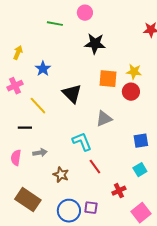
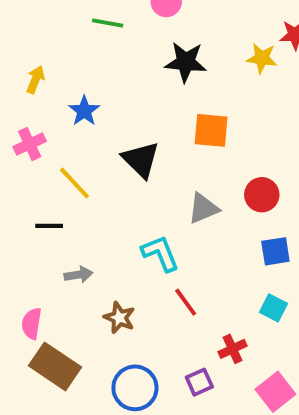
yellow star: (134, 72) -> (262, 58), moved
red circle: (131, 92) -> (262, 195), moved
pink semicircle: (16, 158) -> (32, 323), moved
cyan square: (140, 170) -> (273, 308), turned -32
purple square: (91, 208) -> (199, 382), moved, turned -32

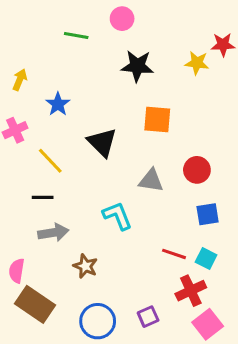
gray triangle: (203, 208) -> (151, 181), turned 32
black line: (49, 226) -> (43, 197), moved
gray arrow: (78, 275) -> (53, 233), size x1.4
red line: (186, 302) -> (174, 254), moved, turned -35
red cross: (233, 349) -> (191, 291), moved, size x1.4

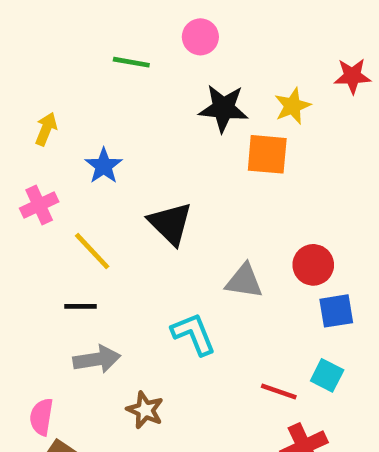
yellow star: (197, 63) -> (292, 106), moved, turned -30
orange square: (157, 119) -> (267, 154), moved
blue square: (208, 214) -> (336, 311), moved
cyan square: (206, 259) -> (327, 375), moved

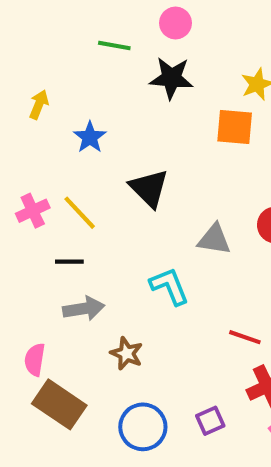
black star: (223, 108) -> (171, 78), moved
pink cross: (39, 205) -> (33, 211), moved

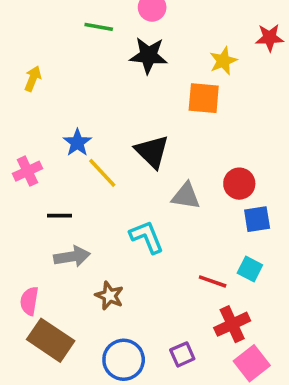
blue star: (90, 137) -> (77, 143), moved
black triangle: (149, 188) -> (152, 152), moved
yellow line: (80, 213) -> (102, 173), moved

